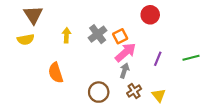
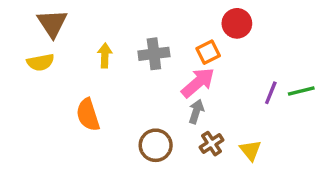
gray cross: (98, 34) -> (154, 54), turned 30
orange square: (120, 36) -> (208, 52), moved
purple line: (158, 59) -> (271, 93), moved

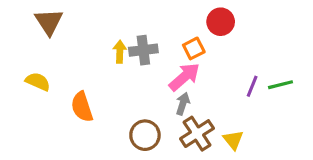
yellow arrow: (105, 56) -> (120, 52), moved
yellow semicircle: (40, 62) -> (38, 82), moved, turned -145
brown cross: (211, 144) -> (197, 134), size x1.5

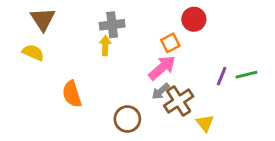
gray cross: (143, 50) -> (112, 25), moved
yellow semicircle: (38, 82) -> (33, 52), moved
gray arrow: (183, 104) -> (161, 91), turned -150
brown cross: (197, 134) -> (179, 101), moved

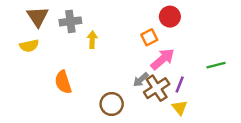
gray cross: (112, 25) -> (70, 21), moved
yellow semicircle: (33, 52) -> (29, 46), turned 144
pink arrow: (162, 68) -> (163, 59), moved
purple line: (222, 76) -> (180, 85), moved

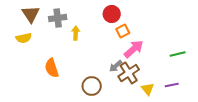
red circle: (170, 17) -> (112, 14), moved
purple line: (180, 85) -> (172, 85), moved, turned 56

